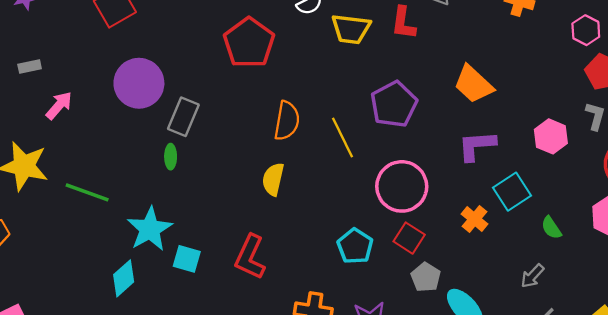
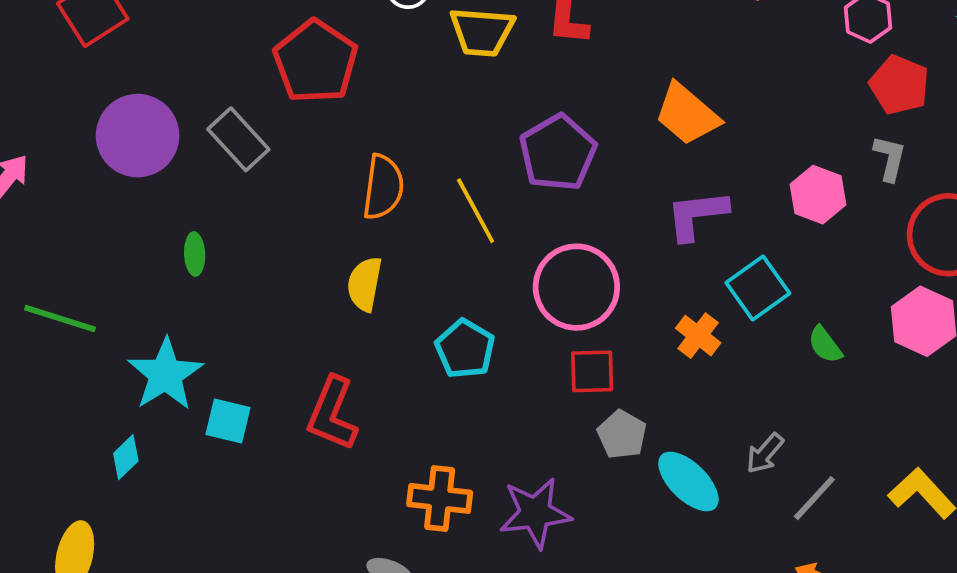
gray rectangle: (183, 117) -> (238, 139), moved, turned -63
red square: (409, 238) -> (592, 371), turned -32
cyan pentagon: (355, 246) -> (465, 349), moved
gray arrow: (532, 276) -> (765, 453), moved
cyan diamond: (124, 278) -> (126, 457), size x0.7

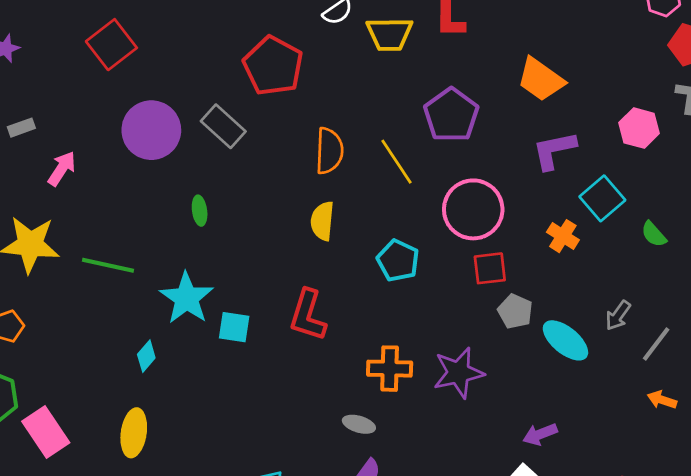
cyan diamond: (126, 457) -> (146, 356), moved

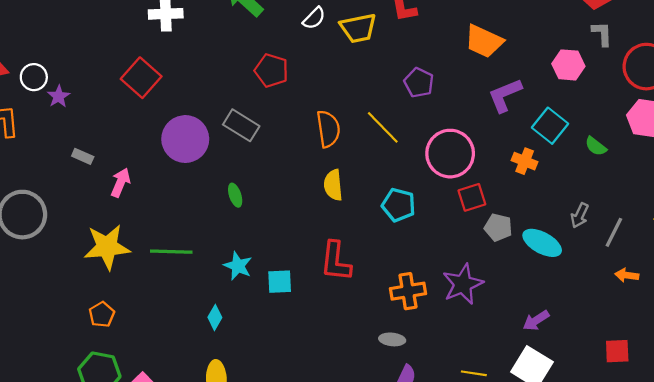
red pentagon: (273, 66) -> (271, 70), size x0.7
purple pentagon: (451, 115) -> (419, 83), size x0.7
gray rectangle: (21, 128) -> (83, 156), turned 54
cyan star: (187, 298) -> (238, 266), size x0.7

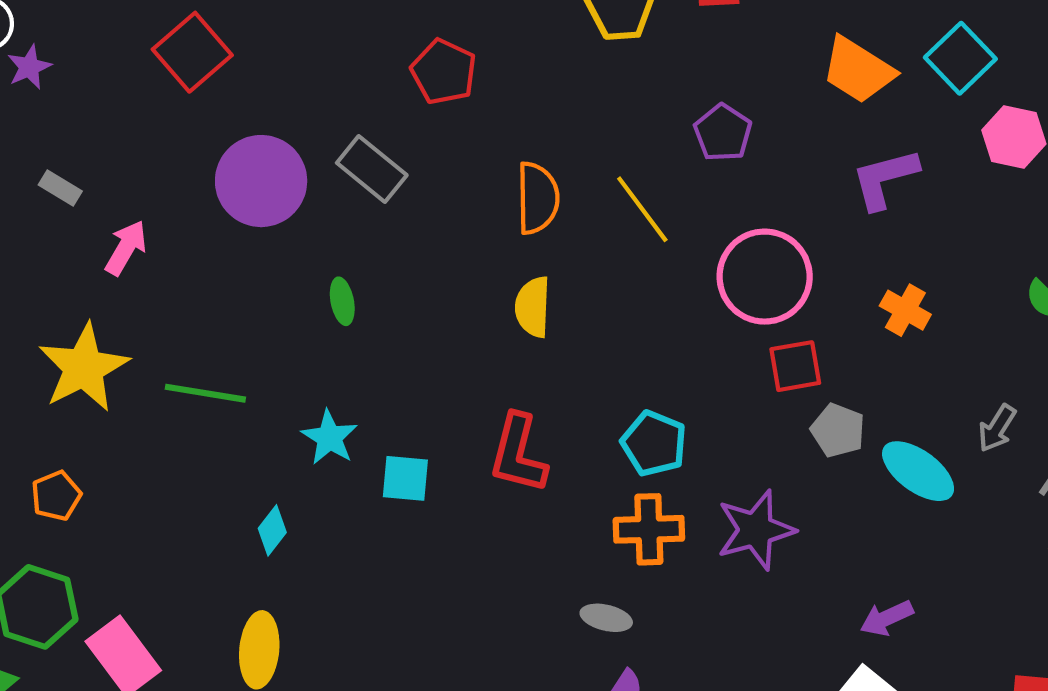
cyan square: (550, 126) -> (960, 58), moved
cyan pentagon: (399, 205) -> (654, 443), moved
yellow star: (107, 247) -> (84, 368), turned -30

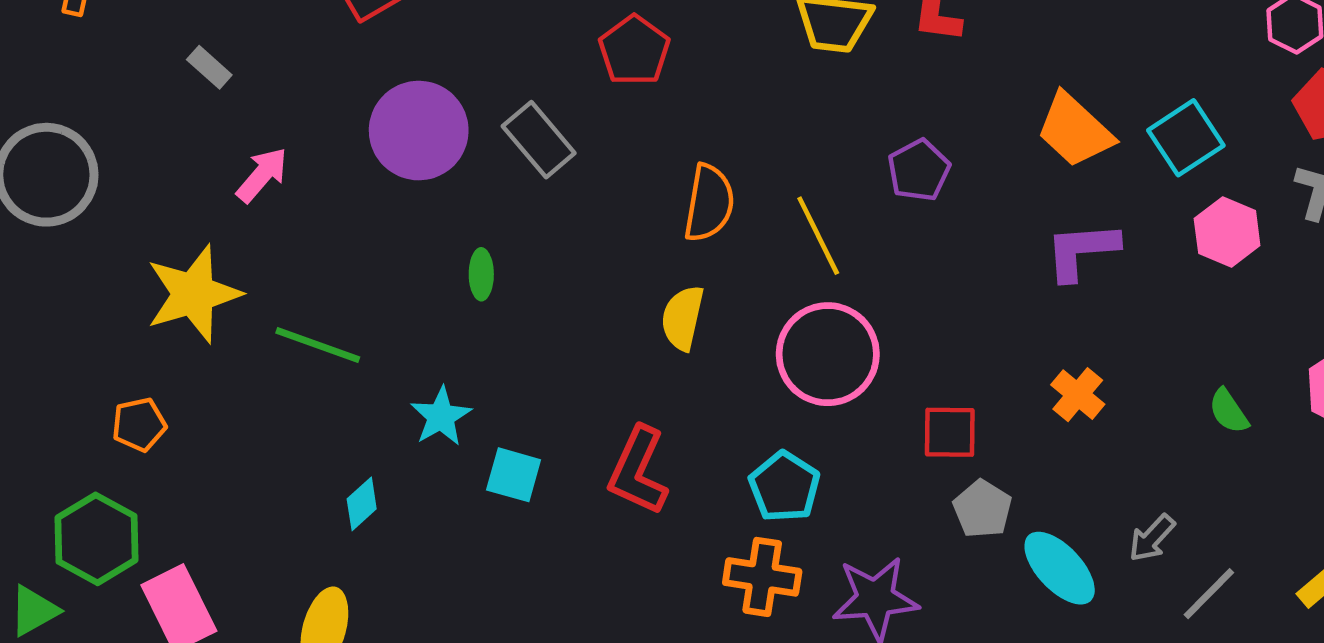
gray rectangle: (60, 188) -> (209, 67), moved
pink circle: (765, 277) -> (828, 354), moved

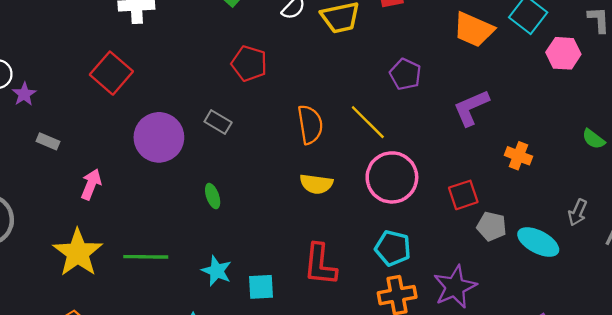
gray rectangle: (539, 140) -> (218, 122), size x0.7
purple L-shape: (1082, 251) -> (471, 108), moved
yellow semicircle: (683, 318) -> (316, 184), turned -76

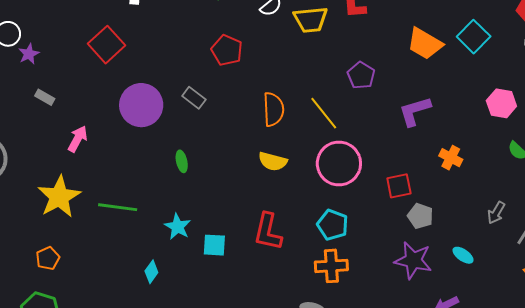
pink hexagon: (563, 53) -> (501, 103), moved
cyan ellipse: (538, 242) -> (463, 255), moved, size x0.6
purple star: (455, 287) -> (413, 260), moved, turned 30

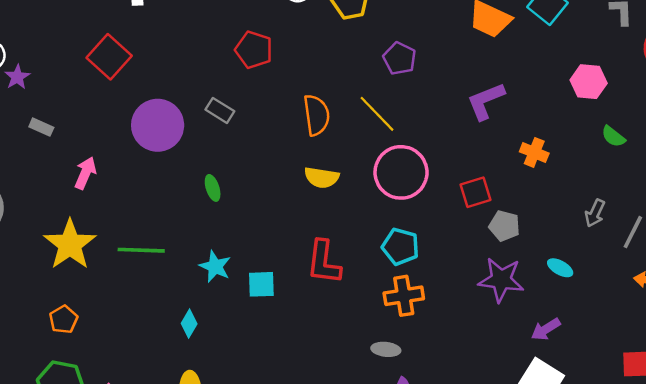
purple pentagon: (361, 75) -> (400, 58), moved

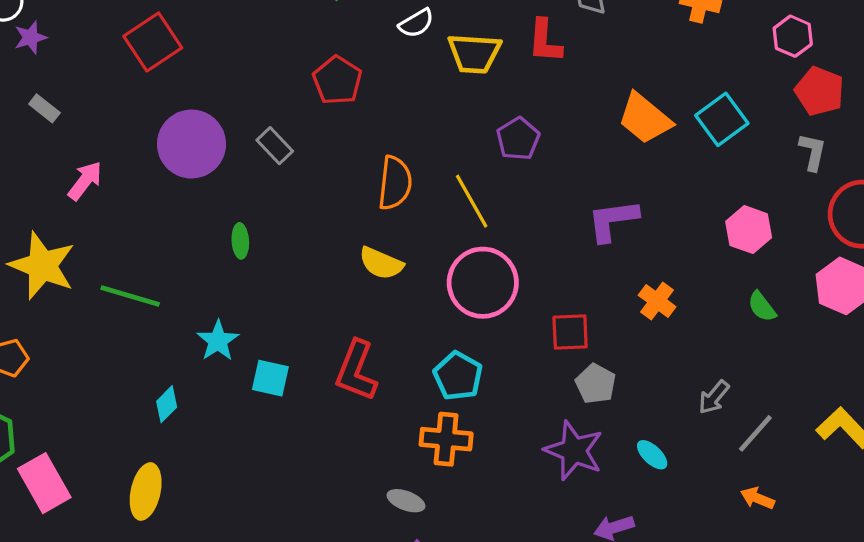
yellow star: (70, 244) -> (42, 266), turned -30

